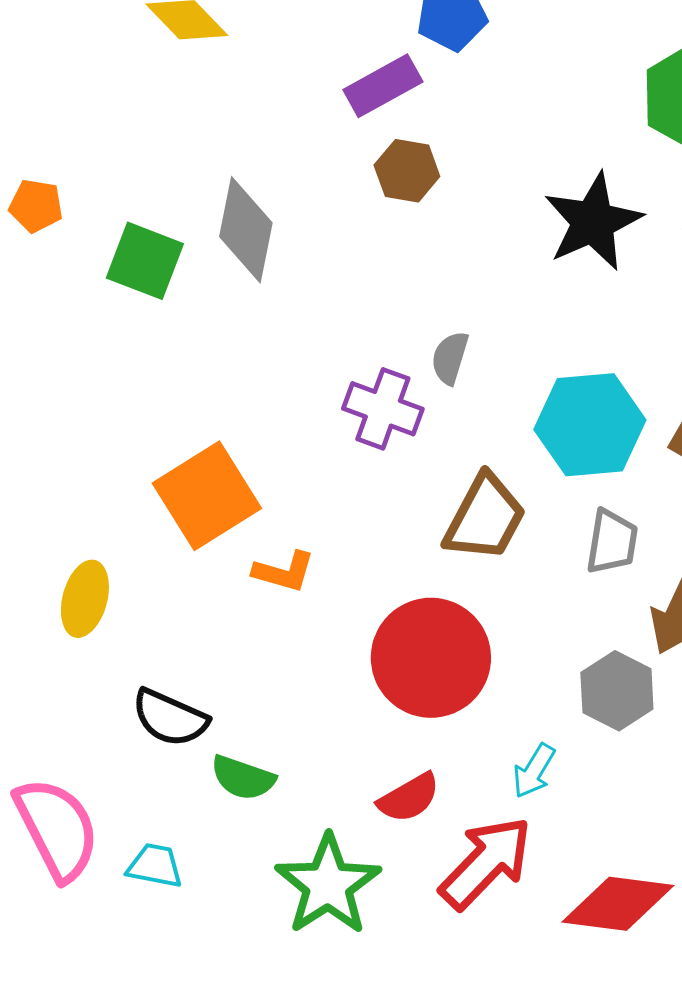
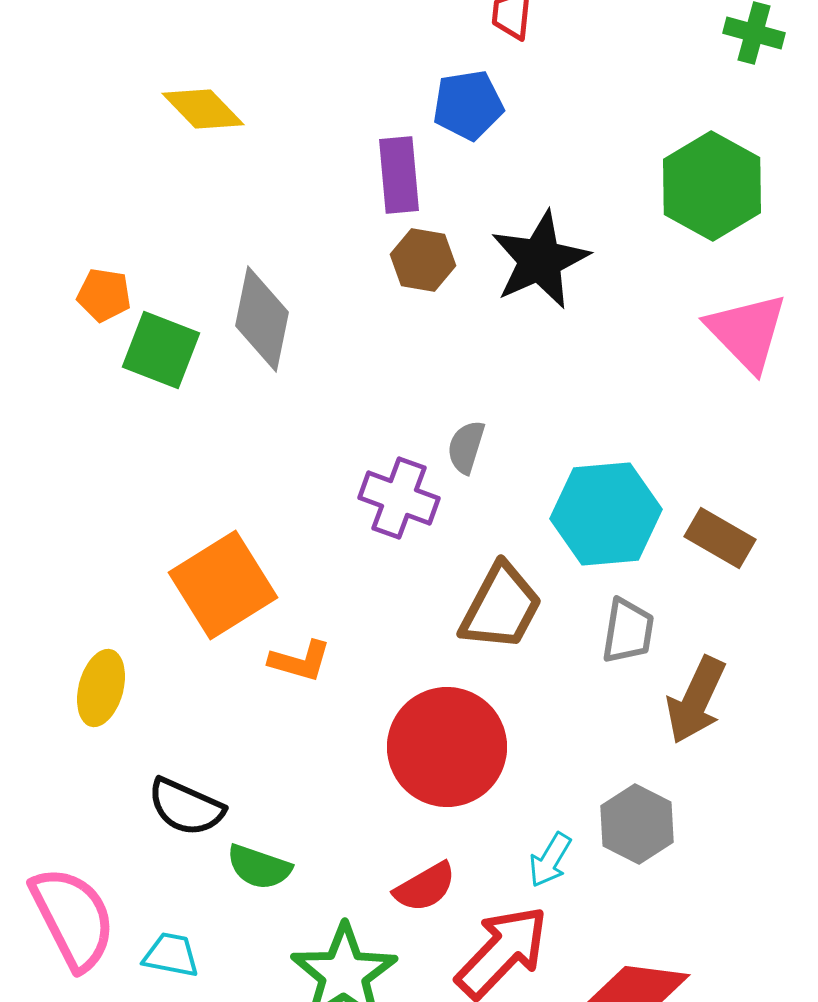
purple rectangle: (383, 86) -> (399, 175), turned -66
orange pentagon: (36, 206) -> (104, 295), moved
black star: (593, 222) -> (540, 260), moved
gray hexagon: (617, 691) -> (637, 824), moved

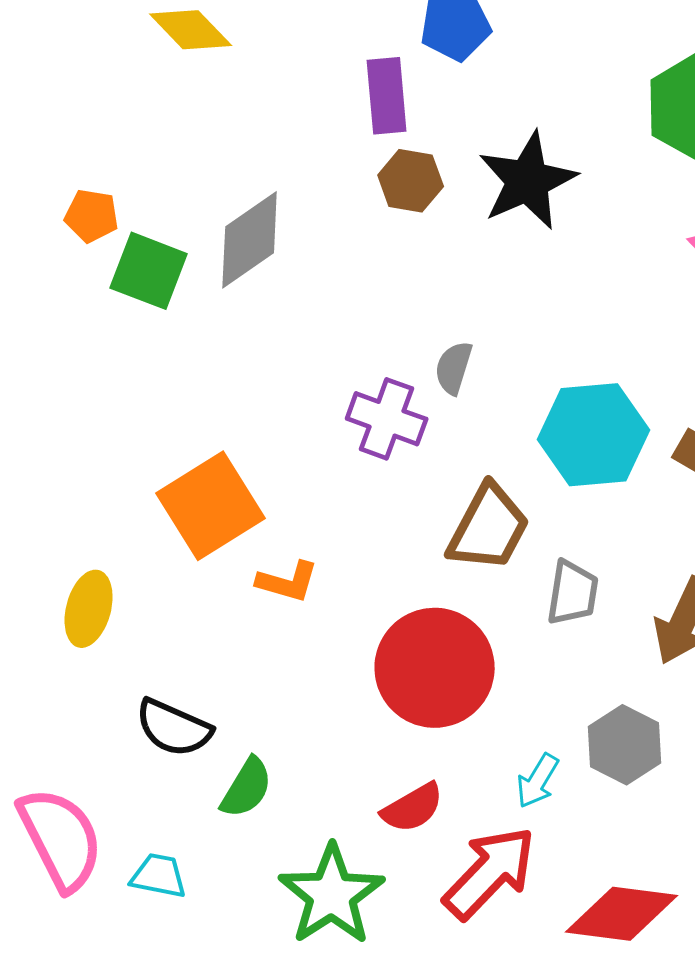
gray diamond: (262, 319) -> (250, 240), turned 44
gray trapezoid: (628, 631) -> (573, 593), moved
green semicircle: (259, 867) -> (247, 788), turned -78

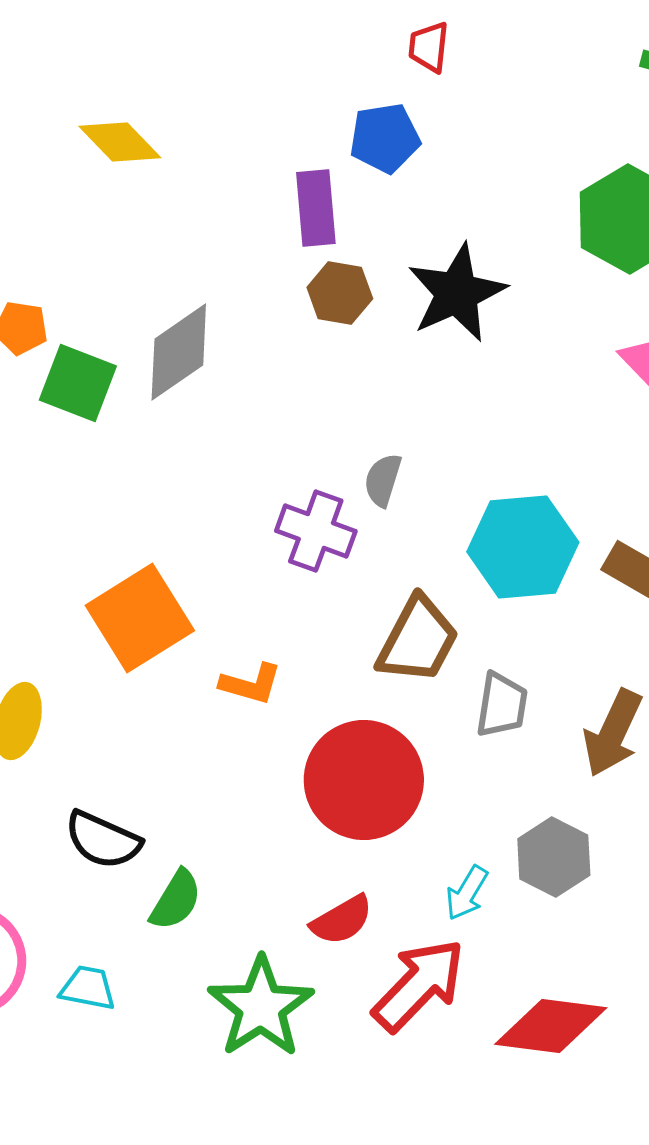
orange L-shape: (288, 582) -> (251, 684), moved

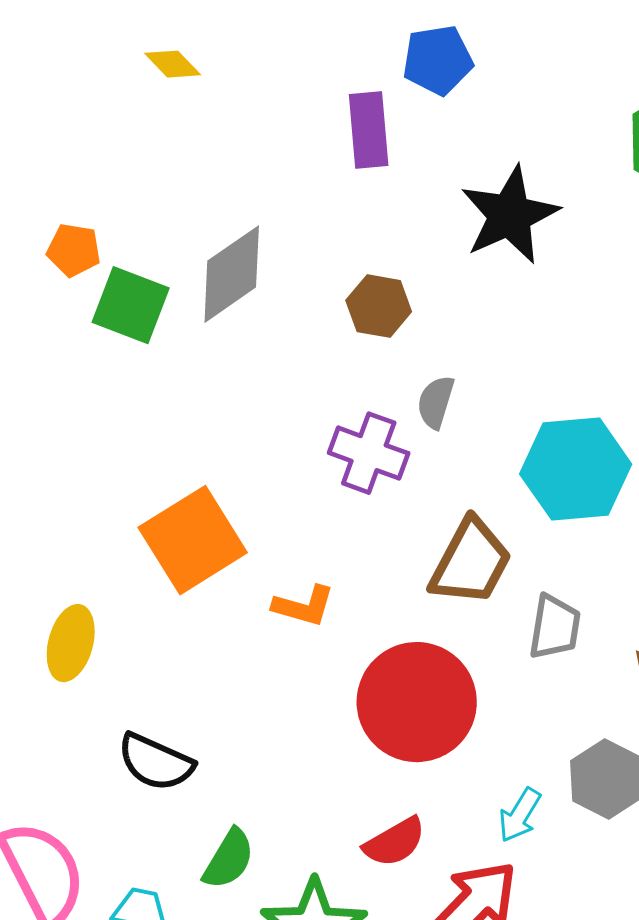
yellow diamond: (120, 142) -> (173, 64), size x0.7
brown hexagon: (340, 293) -> (379, 306), moved
green semicircle: (176, 900) -> (229, 859), moved

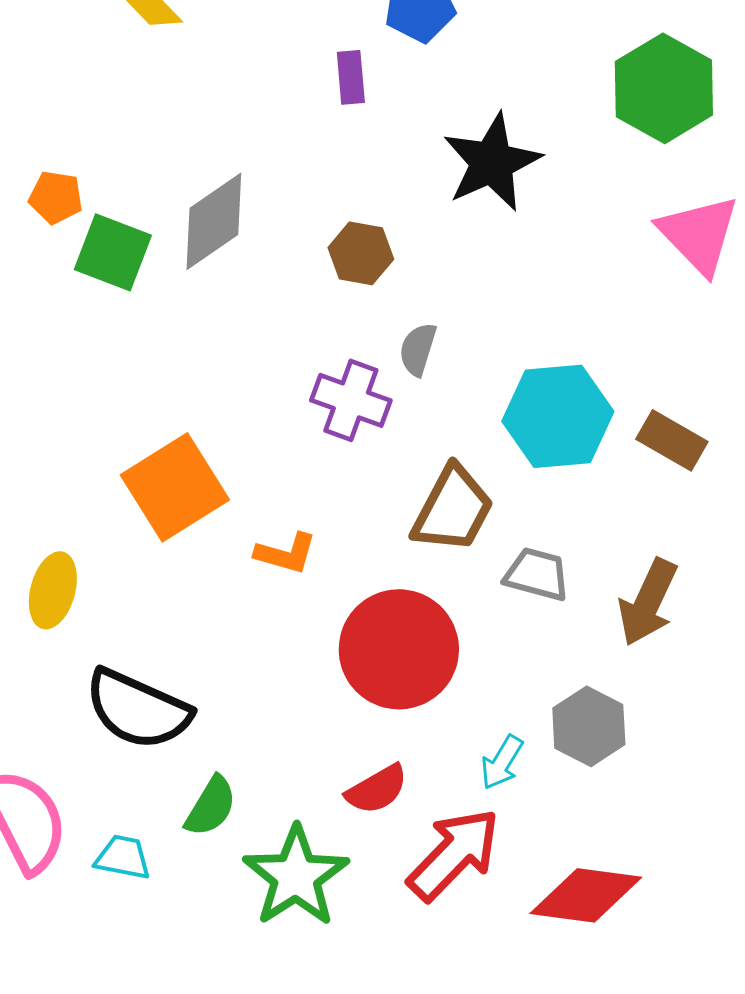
purple rectangle: (369, 130) -> (351, 77), size x0.7
gray trapezoid: (555, 627) -> (537, 574), turned -84
black semicircle: (156, 762) -> (138, 709), size x1.4

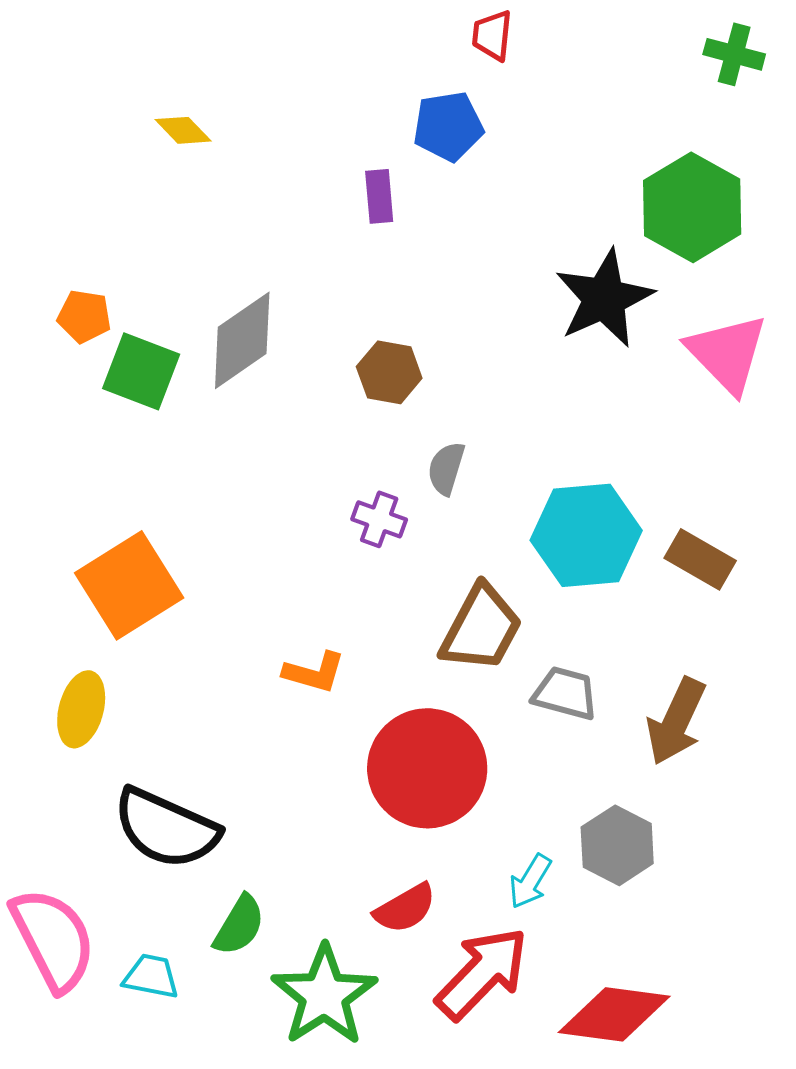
black star: (492, 162) -> (604, 298), moved
purple cross: (351, 400) -> (379, 519), size x0.7
orange square: (175, 487) -> (129, 585), moved

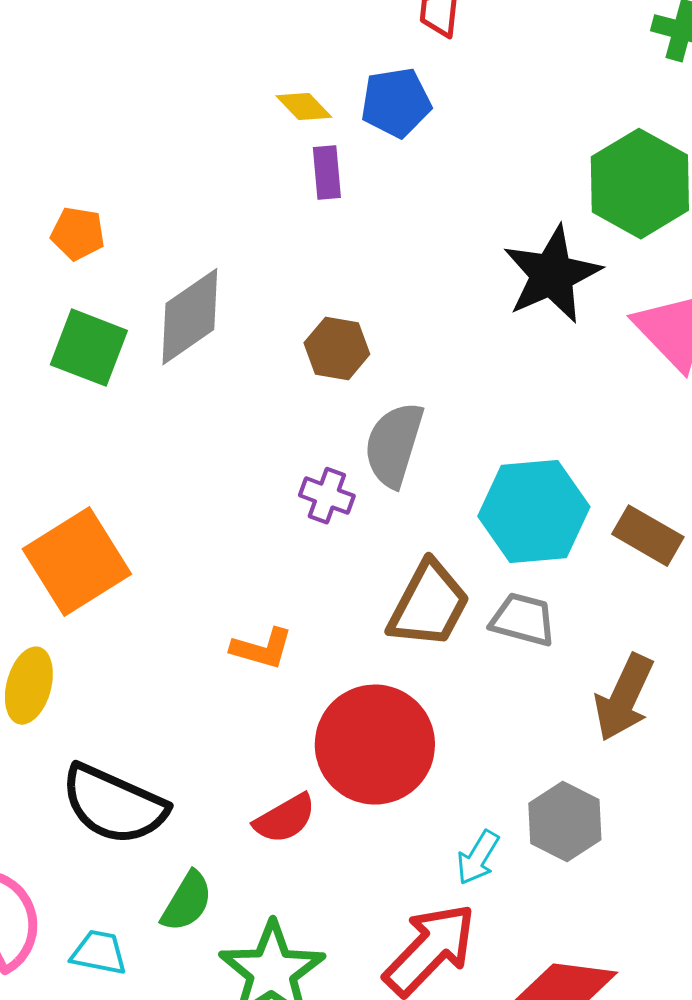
yellow diamond: (183, 130) -> (304, 107), moved
orange pentagon: (84, 316) -> (78, 234), moved
gray semicircle: (446, 468) -> (394, 445), size x1.6
gray trapezoid: (565, 693) -> (523, 620), moved
red semicircle: (405, 908) -> (285, 819), moved

